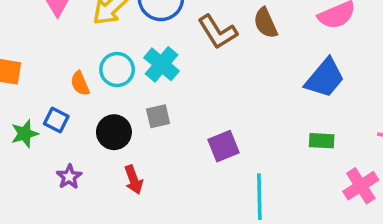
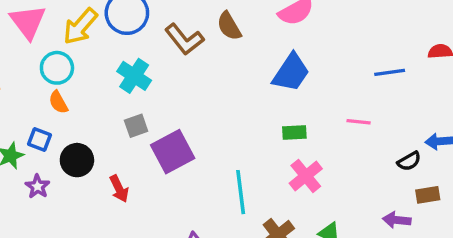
cyan circle: (117, 70) -> (57, 68), moved
black circle: (114, 132) -> (77, 160), moved
purple square: (224, 146) -> (173, 152), moved, size x1.4
purple star: (69, 177) -> (38, 186), moved
pink cross: (361, 186) -> (306, 176), moved

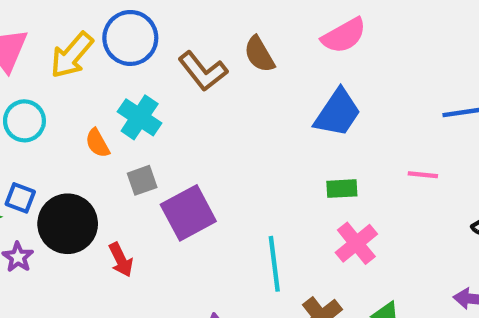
cyan circle: (57, 68) -> (24, 121), moved
orange semicircle: (58, 102) -> (97, 143), moved
black circle: (77, 160) -> (68, 224), size x1.4

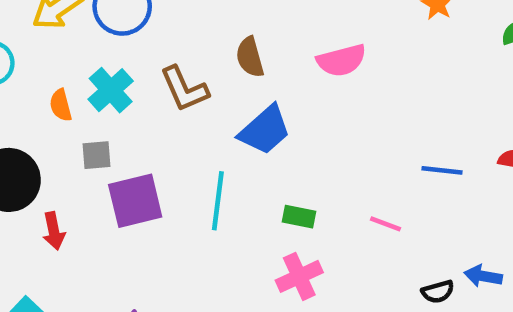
brown L-shape: (203, 71) -> (184, 89), moved
blue trapezoid: (338, 113) -> (265, 130), moved
cyan line: (274, 264) -> (218, 201), moved

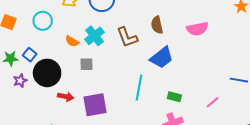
orange semicircle: (61, 105) -> (72, 41), turned -48
purple square: (135, 201) -> (95, 105), moved
pink line: (385, 224) -> (213, 102), turned -64
red arrow: (54, 231) -> (66, 97), turned -70

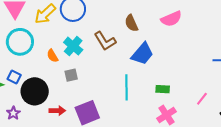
cyan circle: (43, 21) -> (20, 42), size x1.4
orange semicircle: (72, 41) -> (52, 56), turned 40
purple star: (20, 81) -> (13, 113), moved
pink line: (213, 102) -> (202, 99), moved

